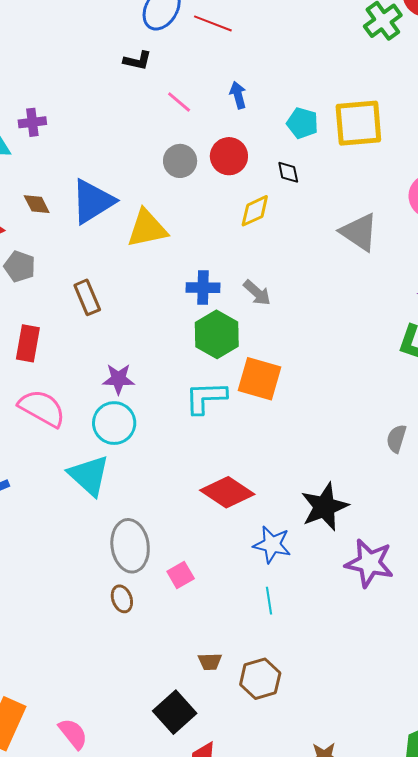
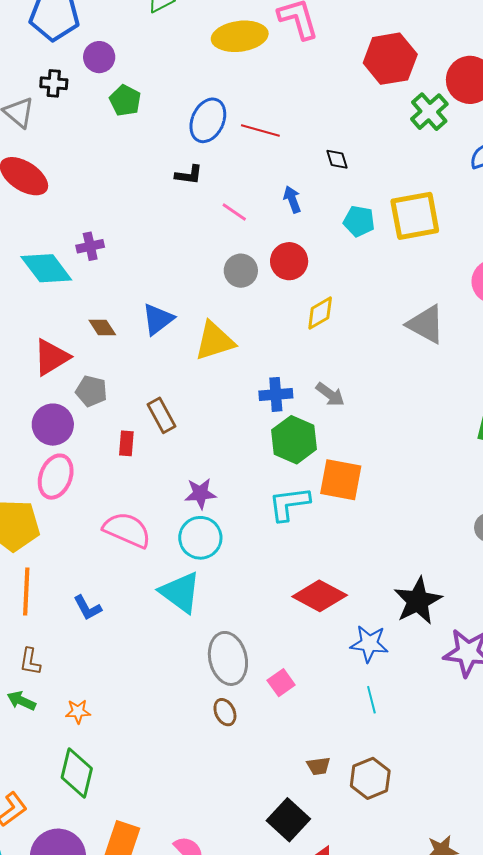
black diamond: (288, 172) -> (337, 159), moved
blue triangle: (93, 201) -> (158, 319), size x0.7
red rectangle: (28, 343) -> (126, 443), moved, size x0.7

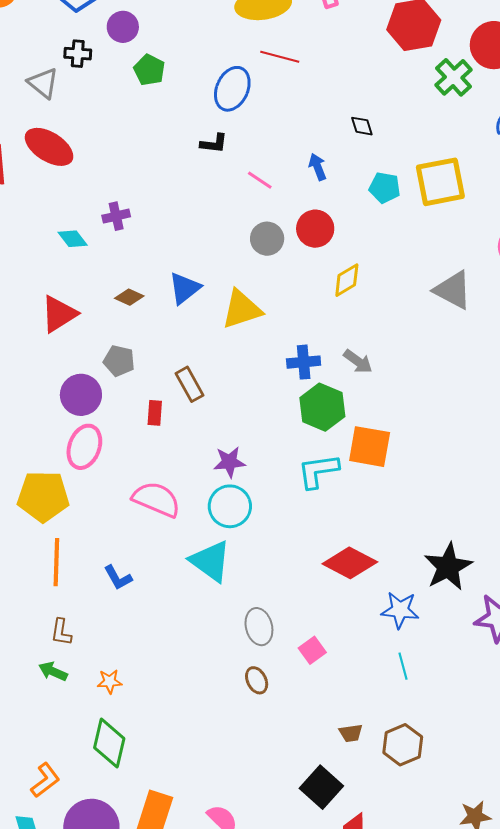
red line: (260, 131) -> (280, 57), moved
cyan diamond: (46, 268) -> (73, 239), size x0.6
brown diamond: (102, 327) -> (129, 297), turned -32
red triangle: (51, 357) -> (59, 314), moved
gray ellipse: (228, 658) -> (259, 627), size x0.7

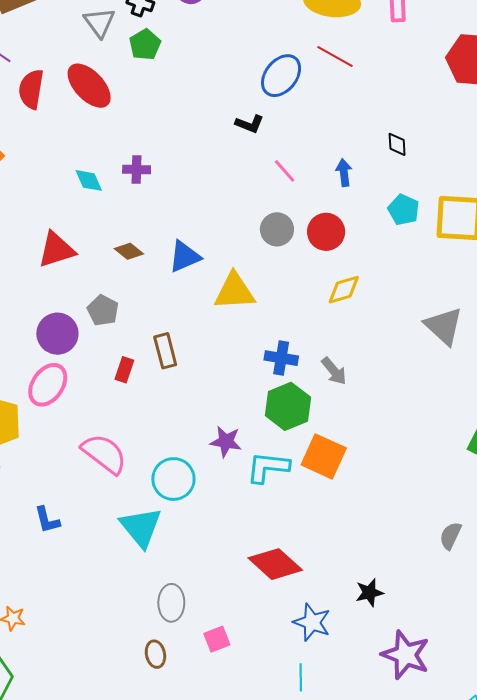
green pentagon: (149, 70) -> (145, 45), moved
purple star: (229, 462) -> (226, 442), moved
black star: (448, 567) -> (369, 593), size x0.6

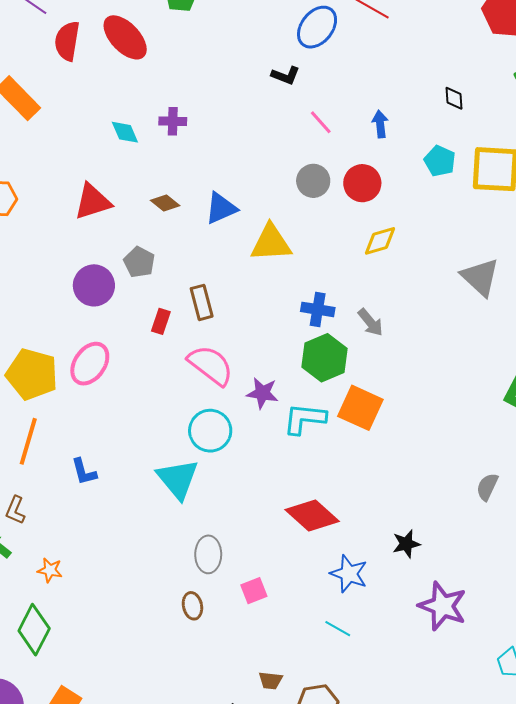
black diamond: (397, 144) -> (454, 98), moved
pink ellipse: (48, 385) -> (90, 364), moved
pink semicircle: (104, 454) -> (211, 365), moved
cyan line: (301, 677) -> (338, 629), turned -60

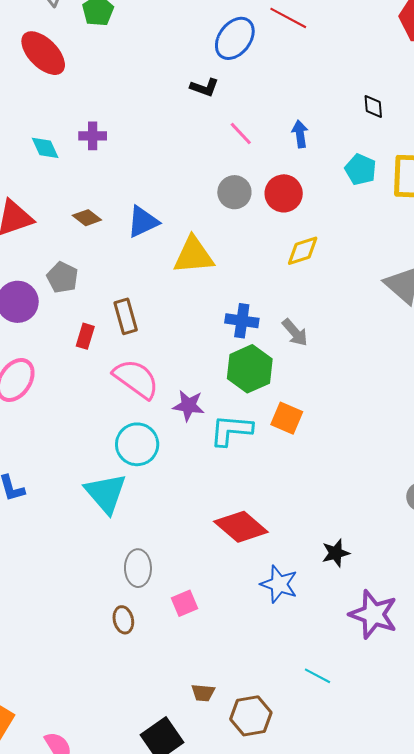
orange square: (360, 408) -> (287, 418), size x0.7
cyan line: (338, 629) -> (318, 676), moved

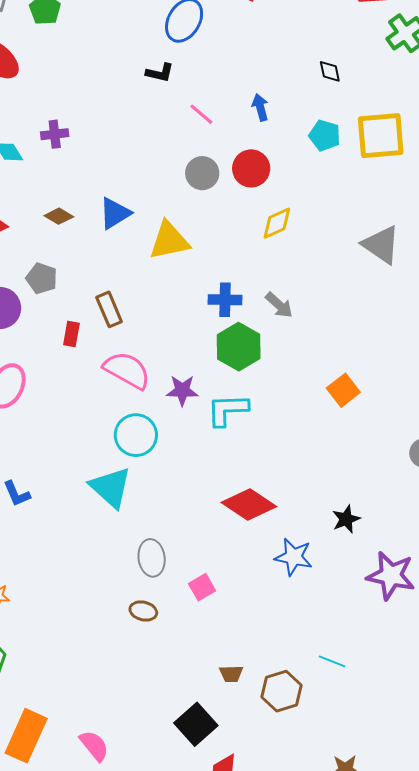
orange square: (287, 418) -> (343, 390), moved, turned 36
brown ellipse: (123, 620) -> (143, 611), turned -56
cyan line: (318, 676) -> (332, 661), moved

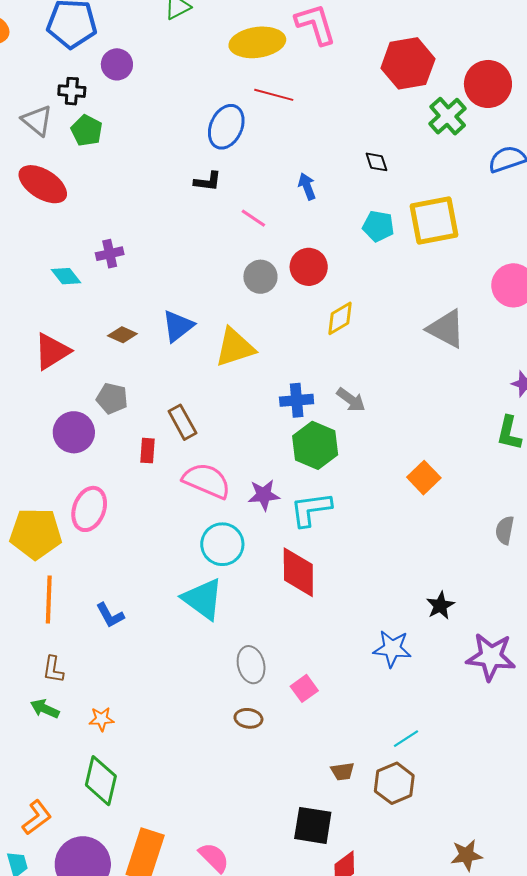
blue arrow: (260, 107) -> (307, 186), moved
red diamond: (249, 505) -> (298, 572), moved, turned 62
cyan line: (332, 661) -> (406, 739), moved, turned -48
black square: (196, 724) -> (313, 825), turned -33

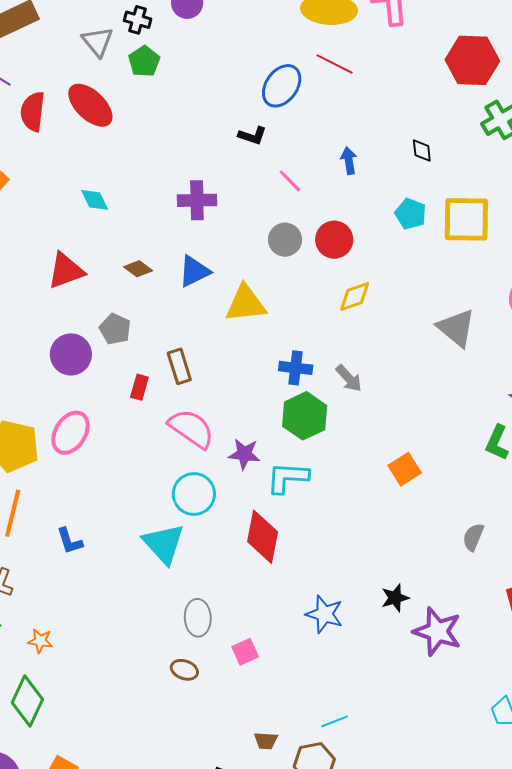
purple cross: (110, 254) -> (197, 200), moved, size x1.4
blue star: (392, 649) -> (324, 614), moved
purple star: (491, 657) -> (437, 631), moved

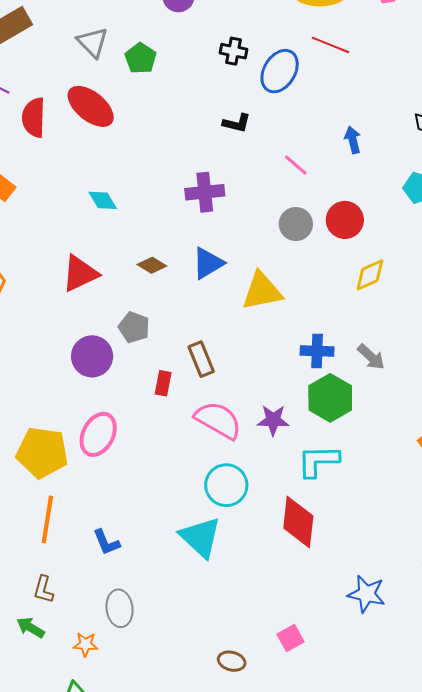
black cross: (138, 20) -> (234, 51), moved
black L-shape: (252, 136) -> (237, 123), moved
purple star: (244, 454) -> (273, 420), moved
gray ellipse: (198, 618) -> (120, 608), moved

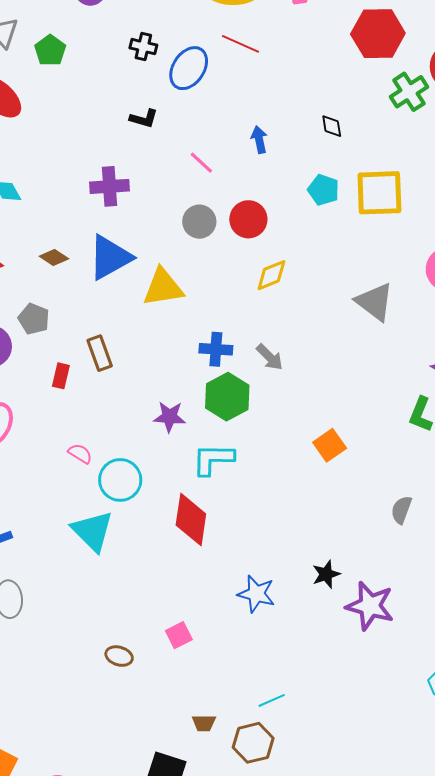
blue triangle: (208, 263) -> (110, 257), size x1.4
pink semicircle: (218, 420) -> (80, 454), moved, size x0.5

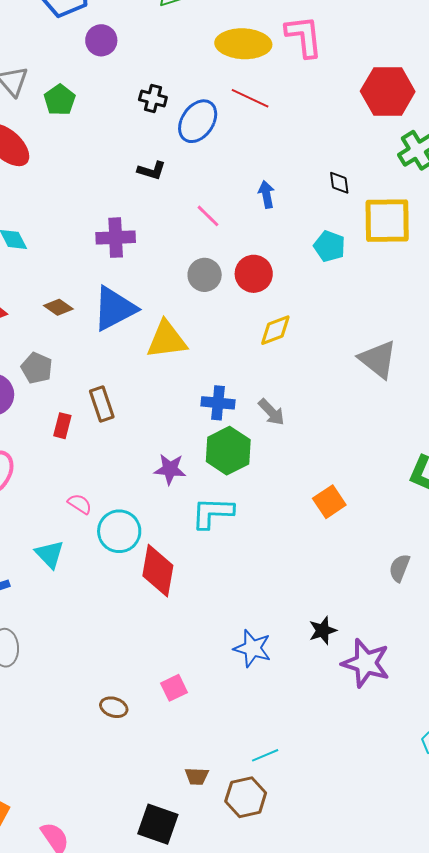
yellow square: (379, 193) -> (387, 221), moved
red diamond: (191, 519) -> (158, 571), moved
cyan triangle: (92, 531) -> (50, 554), moved, size x0.7

